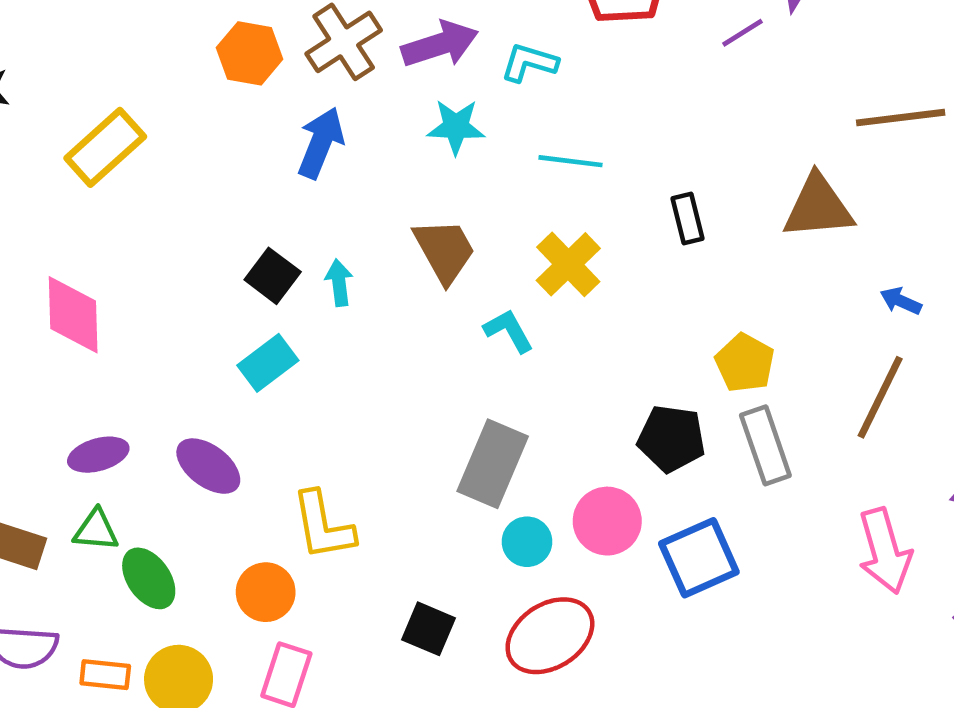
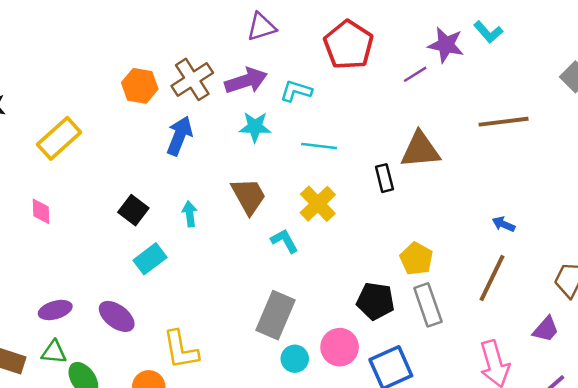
brown triangle: (818, 207) -> (420, 150), moved
black square: (273, 276) -> (133, 210), moved
pink diamond: (73, 315) -> (41, 211), moved, size x0.6

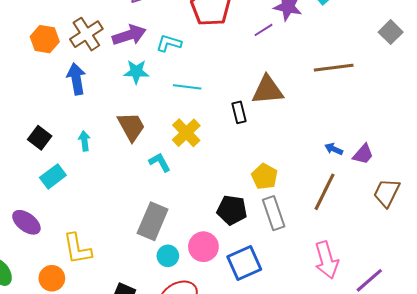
blue arrow: (179, 136) -> (76, 79), turned -32
purple trapezoid: (546, 329) -> (363, 154), moved

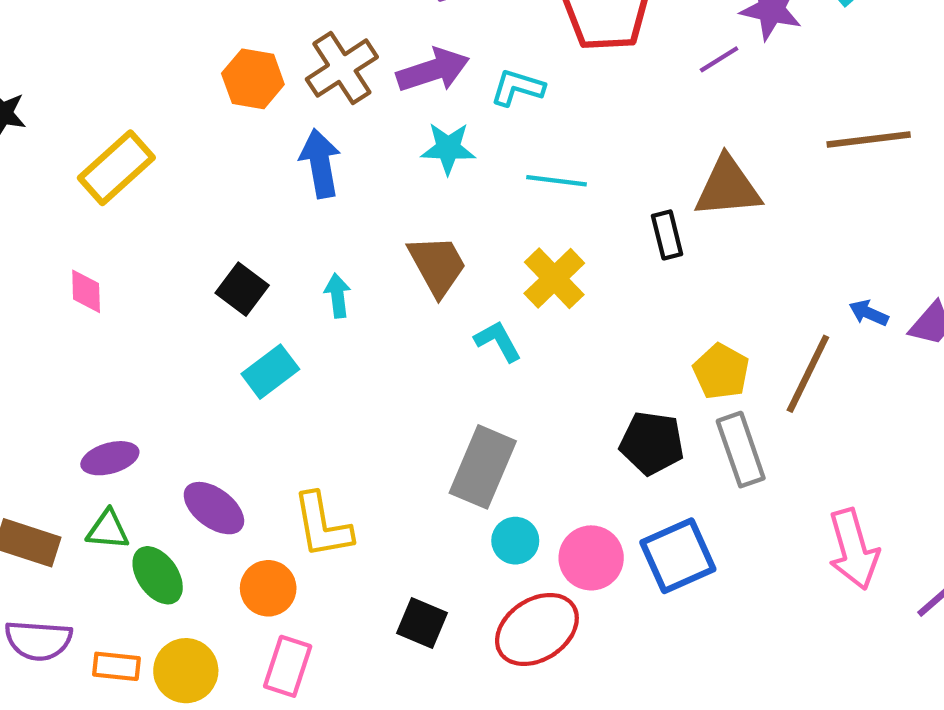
brown line: (325, 192) -> (808, 374), moved
purple ellipse: (26, 222) -> (214, 508), moved
pink circle: (203, 247) -> (591, 558), moved

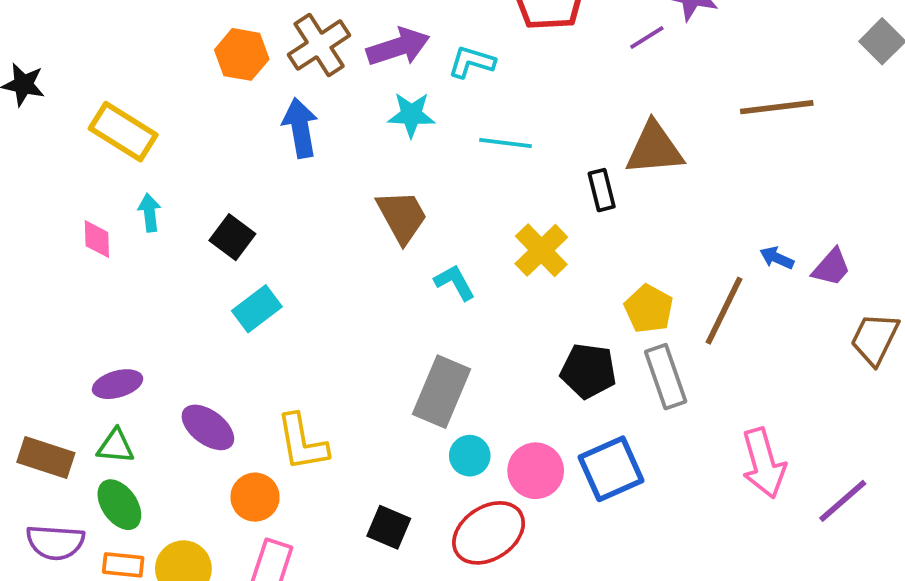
yellow rectangle: (116, 168) -> (123, 132), turned 74
yellow cross: (554, 278) -> (541, 250), moved
cyan arrow: (338, 296) -> (150, 213), moved
green ellipse: (158, 575) -> (119, 505), moved

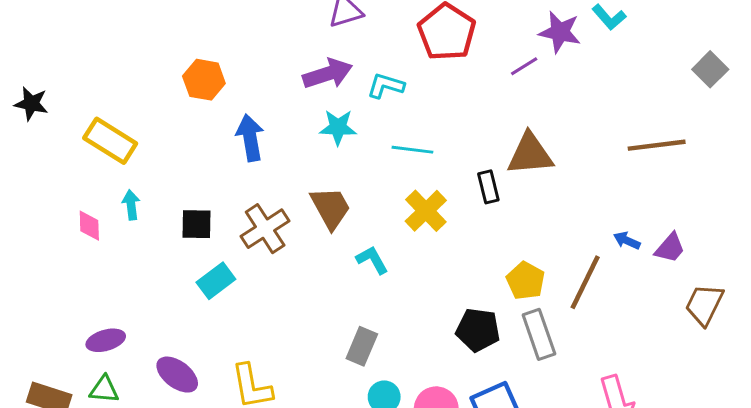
brown cross: (319, 45) -> (265, 229), moved
brown line: (777, 107) -> (657, 145), moved
black square: (232, 237) -> (197, 224), turned -36
yellow cross: (541, 250) -> (426, 211), moved
gray rectangle: (441, 392) -> (362, 346), size x0.7

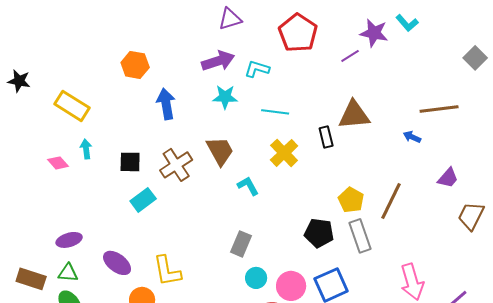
pink diamond: (89, 226) -> (58, 163), turned -40
blue arrow: (627, 241) -> (412, 137), moved

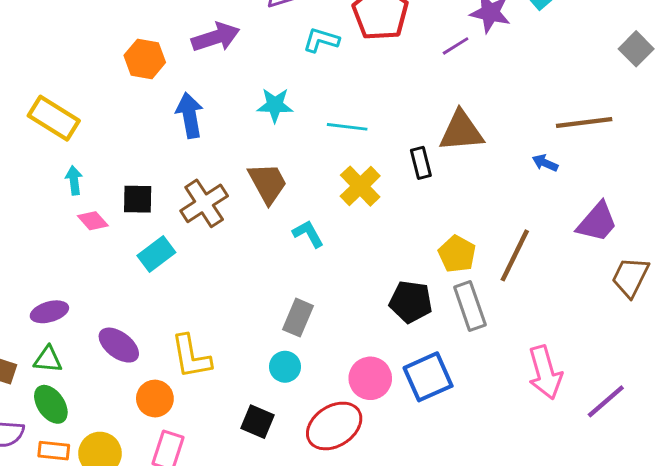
purple arrow: (218, 61) -> (216, 37), moved
cyan L-shape: (257, 69) -> (321, 40), moved
pink diamond: (58, 163) -> (93, 221), moved
purple trapezoid: (448, 178) -> (597, 222), size x1.4
cyan circle: (256, 278) -> (285, 367), moved

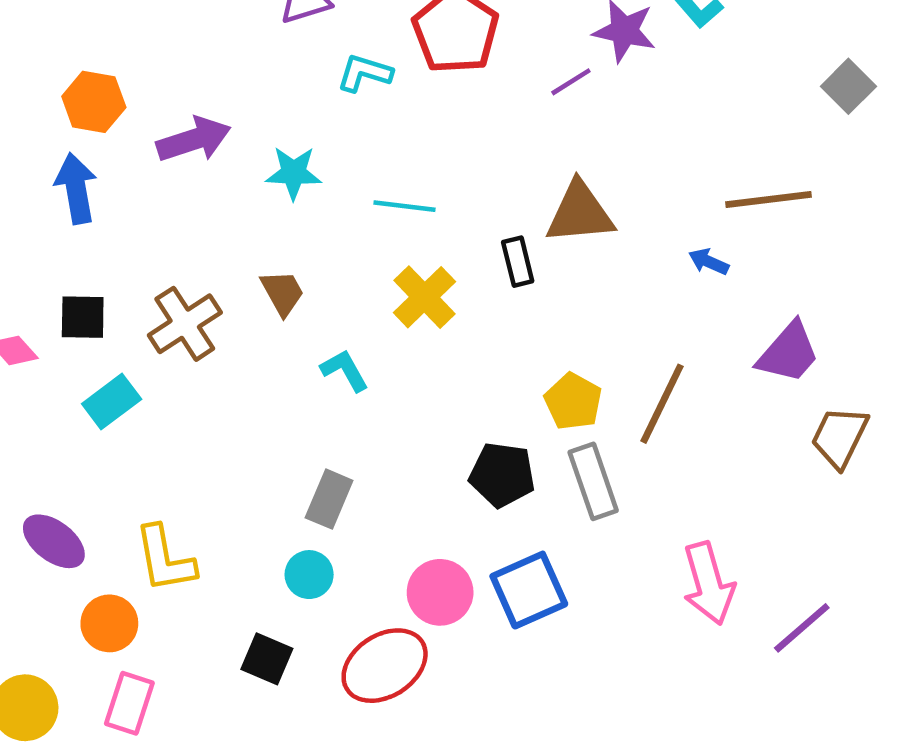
purple arrow: (216, 37) -> (194, 140), moved
blue arrow: (190, 115) -> (76, 188), moved
brown trapezoid: (268, 183) -> (282, 293), size x0.7

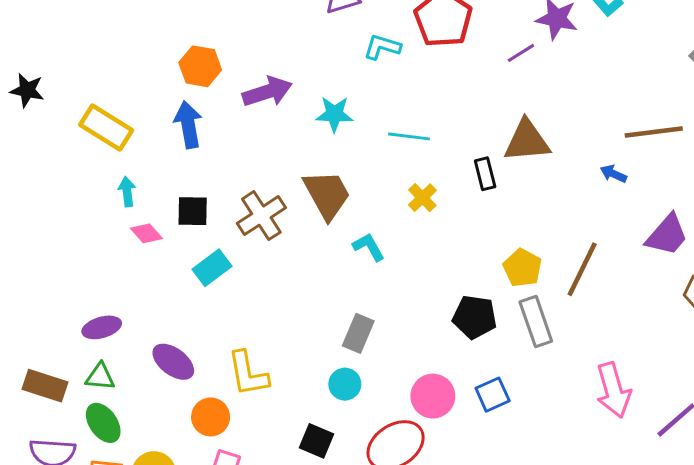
brown trapezoid: (282, 293) -> (327, 195), size x1.6
yellow cross: (425, 297) -> (422, 198), size x0.7
blue square: (529, 590) -> (493, 395), size x0.7

